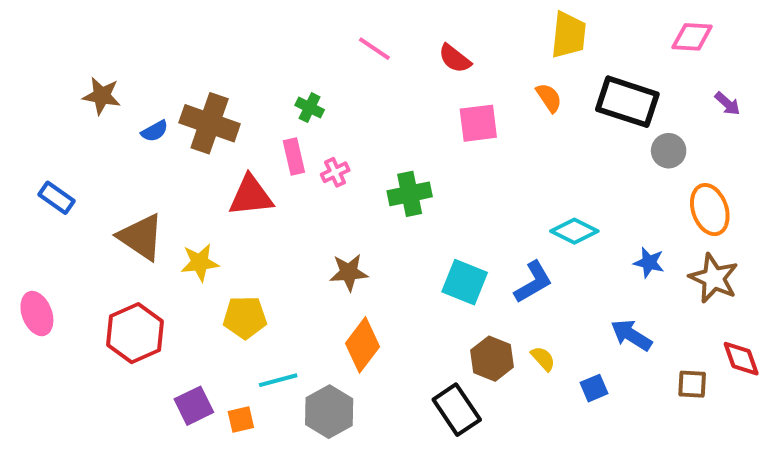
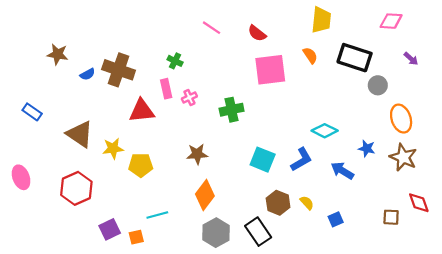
pink square: (478, 123) -> (270, 70), size x1.4
yellow pentagon: (245, 317) -> (141, 165), moved
blue arrow: (631, 335) -> (342, 171), moved
gray hexagon: (329, 412) -> (216, 233), moved

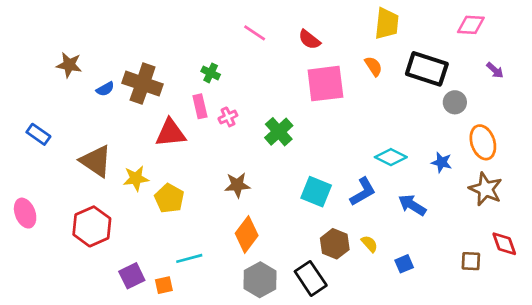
green cross: (232, 110) -> (279, 132), turned -30
blue star: (367, 148) -> (442, 162), moved
yellow pentagon: (141, 165) -> (169, 198), turned 30

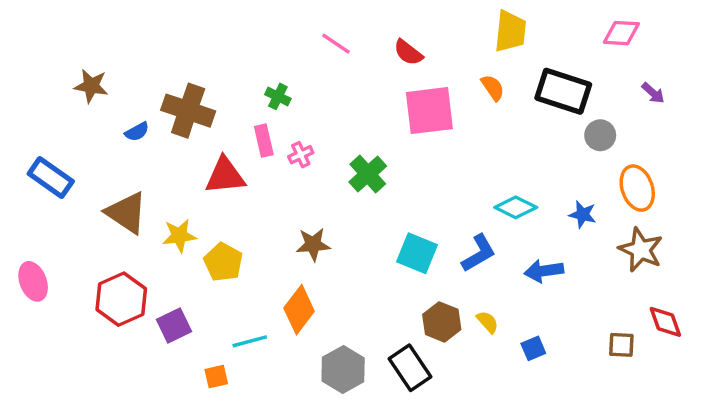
blue semicircle: (105, 89) -> (137, 132), moved
blue rectangle: (38, 134) -> (51, 178), size x1.4
blue arrow: (412, 205) -> (544, 271), turned -40
orange diamond: (247, 234) -> (299, 310), moved
purple square: (132, 276) -> (174, 325), moved

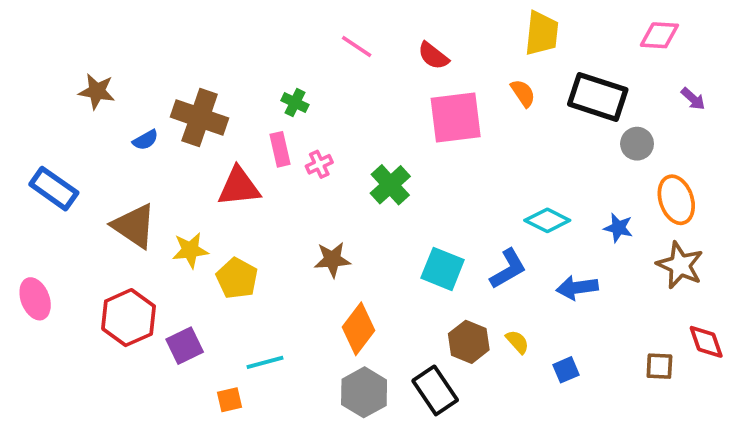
orange diamond: (299, 310) -> (358, 329), moved

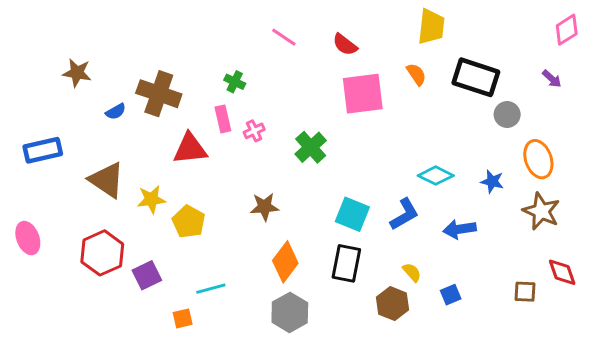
pink diamond: (659, 35) -> (567, 30), moved, turned -36
blue rectangle: (54, 189) -> (43, 150), turned -48
brown hexagon: (469, 342) -> (393, 304), moved
black rectangle: (435, 390) -> (346, 263), moved, turned 45

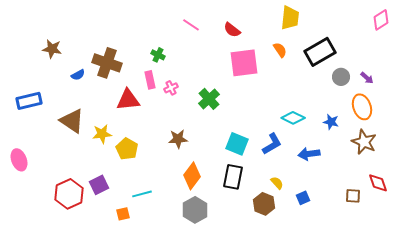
black rectangle: (476, 77) -> (320, 52), turned -48
purple arrow: (552, 79) -> (367, 78), moved
red hexagon: (102, 253) -> (69, 194), moved

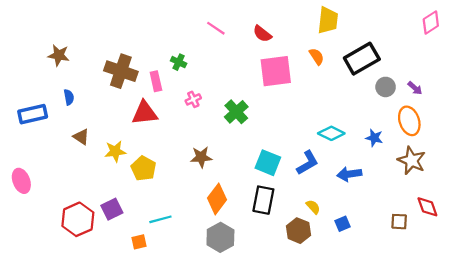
blue semicircle: (78, 75) -> (69, 97), moved, turned -72
pink rectangle: (150, 80) -> (156, 81), moved
brown triangle: (72, 121) -> (81, 137), size x0.6

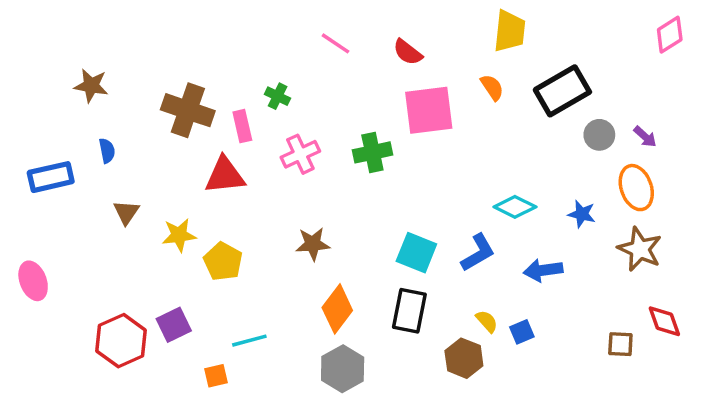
pink cross: (193, 99) -> (300, 154), size x1.5
green cross: (236, 112) -> (372, 152), moved, turned 30
brown triangle: (81, 137) -> (126, 212), turned 30
blue square: (343, 224) -> (522, 332), moved

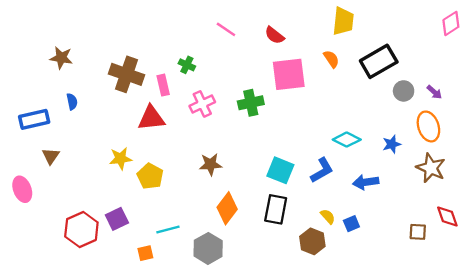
brown triangle: (126, 212) -> (51, 156), moved
blue star: (582, 214) -> (392, 144), turned -30
gray hexagon: (343, 369) -> (208, 248), moved

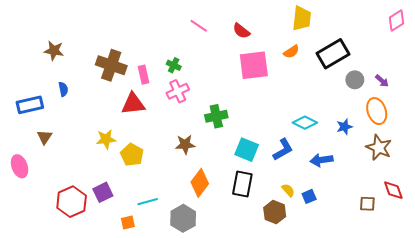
orange semicircle: (331, 59) -> (291, 52), turned 91
green cross: (187, 65) -> (174, 65), moved
green cross: (251, 103) -> (216, 116), moved

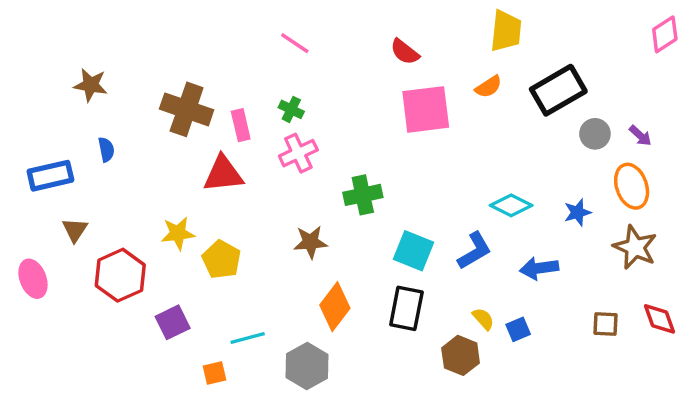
pink line: (199, 26) -> (295, 43), moved
red hexagon: (72, 202) -> (120, 275), moved
brown square: (367, 204) -> (605, 324), moved

